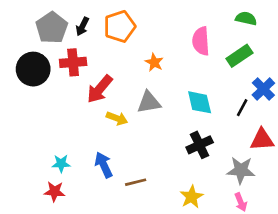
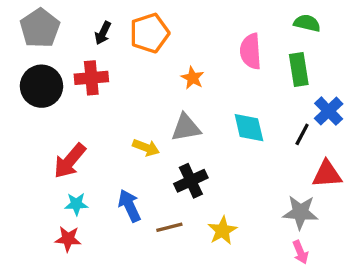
gray pentagon: (52, 28) -> (40, 28), moved
green rectangle: (239, 56) -> (299, 70), turned -65
red arrow: (100, 89) -> (70, 161), moved
black cross: (200, 145) -> (191, 181), moved
yellow star: (192, 197) -> (222, 231), moved

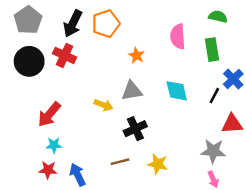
black arrow: (103, 33) -> (73, 24), size x1.6
red cross: (91, 78) -> (65, 55), turned 30
blue arrow: (129, 206) -> (78, 175), moved
yellow star: (222, 231) -> (158, 164), turned -30

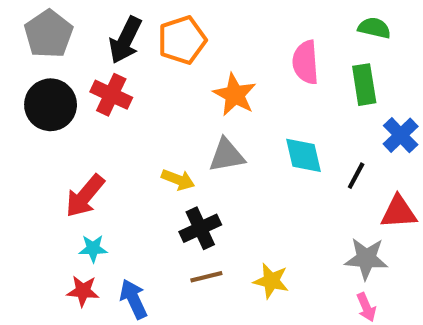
orange star: (137, 55) -> (235, 95), size x1.5
black line: (214, 96) -> (356, 176), moved
black cross: (135, 129) -> (200, 228), moved

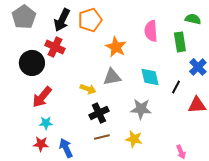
green semicircle: (374, 28) -> (193, 19), moved
black circle: (51, 105) -> (32, 63), moved
gray star: (366, 259) -> (141, 109), moved

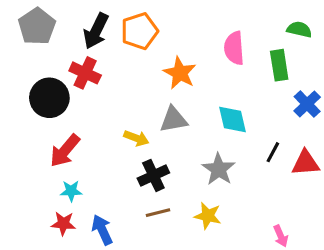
black line: (176, 87) -> (273, 152), moved
gray star: (141, 109) -> (219, 169), turned 30

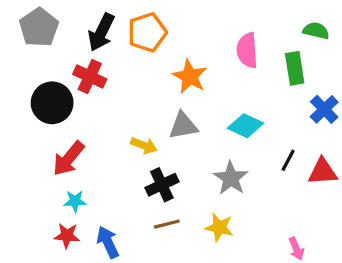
cyan diamond: (233, 120) -> (246, 126), turned -52

